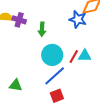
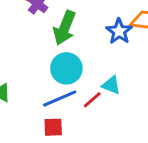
green arrow: (42, 29) -> (65, 28), size x1.6
red line: (74, 57) -> (92, 100), moved

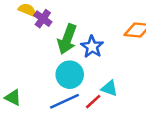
blue star: (119, 31) -> (92, 47), moved

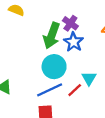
purple cross: (43, 19) -> (70, 23), moved
cyan triangle: (109, 88) -> (89, 78), turned 42

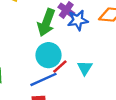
blue star: (73, 42) -> (78, 20), moved, turned 30
red line: (75, 90) -> (60, 66), moved

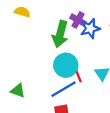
red line: (60, 66) -> (78, 75), turned -63

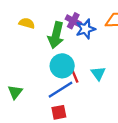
yellow semicircle: (22, 12) -> (27, 23), moved
green triangle: (18, 91) -> (15, 92), turned 49

